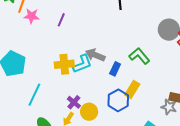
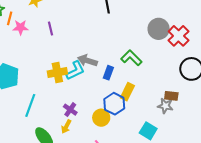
purple line: (61, 20) -> (51, 28), turned -32
yellow circle: (89, 112) -> (101, 118), moved

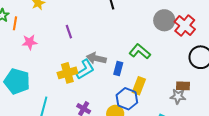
pink star: (21, 27) -> (30, 42), moved
purple line: (51, 28) -> (69, 32), moved

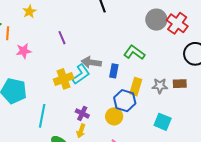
gray star: (178, 96) -> (160, 86), moved

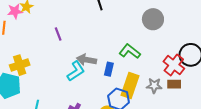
red cross: (177, 23) -> (174, 65), moved
pink star: (24, 51) -> (15, 11), moved
yellow cross: (64, 79) -> (20, 65), moved
yellow rectangle: (136, 87) -> (130, 86), size x1.4

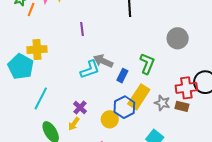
green L-shape: (130, 51) -> (147, 64), turned 60
red cross: (174, 65) -> (186, 88), turned 30

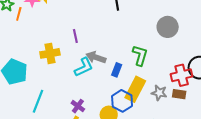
purple line: (82, 29) -> (75, 36), moved
yellow cross: (37, 50) -> (50, 53), moved

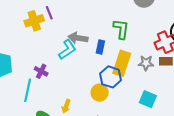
purple line: (75, 36) -> (49, 13), moved
yellow cross: (50, 53) -> (34, 21), moved
purple cross: (78, 106) -> (41, 71), moved

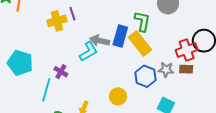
green L-shape: (121, 29) -> (142, 21), moved
blue rectangle: (100, 47) -> (120, 36), moved, size x1.5
yellow rectangle: (122, 63) -> (140, 44), moved, turned -60
blue hexagon: (111, 77) -> (145, 76), moved

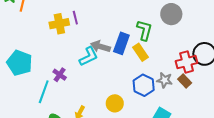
yellow rectangle: (140, 44) -> (140, 52), size x0.7
brown rectangle: (186, 69) -> (185, 81), turned 40

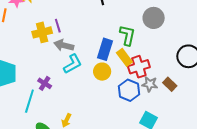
gray arrow: (100, 46) -> (64, 45), moved
red cross: (187, 62) -> (139, 67), moved
yellow circle: (115, 103) -> (102, 72), moved

